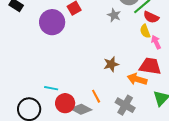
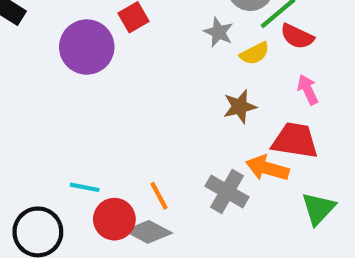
yellow semicircle: (145, 31) -> (255, 53), moved, turned -96
brown star: (111, 64) -> (240, 107), moved
orange line: (96, 96) -> (159, 196), moved
gray cross: (125, 105) -> (227, 192), moved

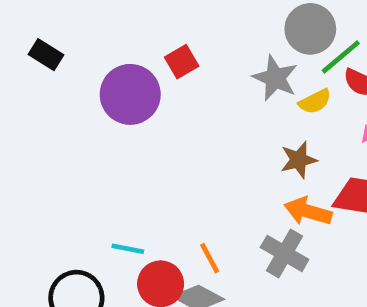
gray star: (218, 32) -> (275, 78), size x1.4
orange arrow: (267, 168) -> (308, 211), moved

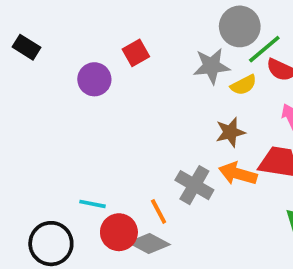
gray star: (275, 78) -> (211, 66), turned -30
purple circle: (130, 94) -> (94, 79), size x0.7
gray cross: (285, 253) -> (194, 185), moved

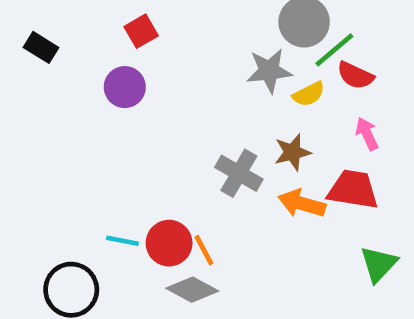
red square: (136, 53) -> (141, 31), moved
gray cross: (194, 185) -> (239, 173), moved
red circle: (119, 232) -> (169, 243), moved

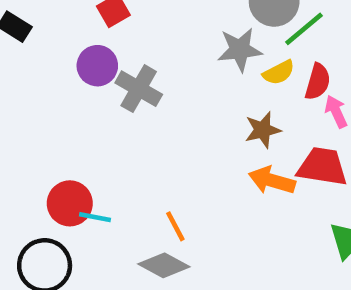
red semicircle: (355, 75) -> (318, 82), moved, turned -99
gray cross: (239, 173) -> (139, 89), moved
red circle: (169, 243) -> (70, 203), moved

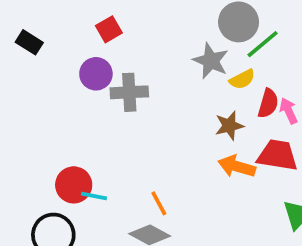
gray star: (240, 50) -> (211, 61), turned 30
red semicircle: (318, 82) -> (268, 103), moved
gray cross: (139, 89) -> (129, 92), turned -33

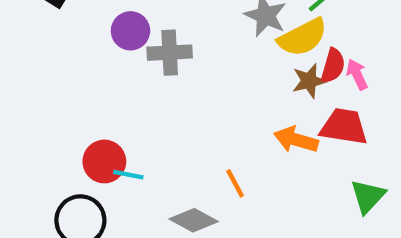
yellow semicircle: (242, 79) -> (303, 37), size x1.6
brown star: (229, 126) -> (309, 81), moved
orange line: (159, 203) -> (235, 183), moved

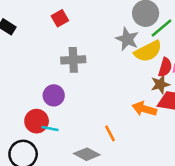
purple circle: (130, 31) -> (54, 95), moved
brown star: (309, 81) -> (160, 84), moved

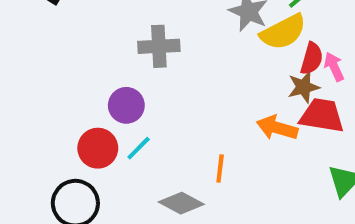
cyan line: (50, 128) -> (139, 148), moved, turned -56
orange line: (110, 133) -> (220, 169), turned 35

